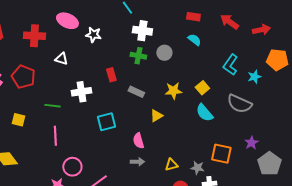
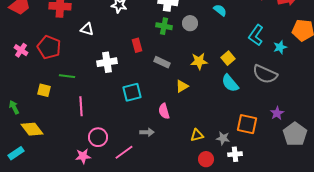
green line: (52, 106) -> (67, 76), moved
gray arrow: (137, 162) -> (147, 132), moved

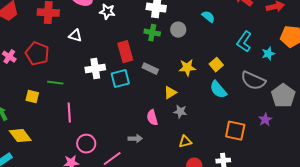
red rectangle: (137, 45) -> (125, 52), size x1.5
cyan square: (132, 92) -> (120, 79), moved
gray pentagon: (295, 134) -> (283, 96), moved
gray star: (223, 138) -> (180, 112), moved

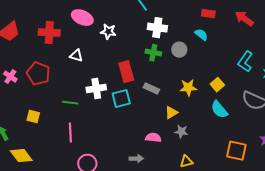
cyan semicircle: (208, 17) -> (201, 35), moved
green line: (55, 83) -> (70, 103), moved
pink semicircle: (152, 118) -> (153, 138), turned 112

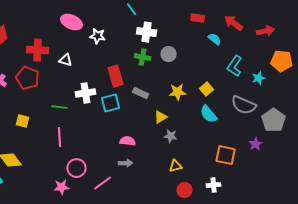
red cross: (49, 33) -> (38, 50), moved
cyan semicircle: (201, 35) -> (215, 39), moved
pink semicircle: (153, 138) -> (128, 141), moved

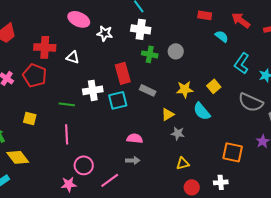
white cross: (147, 32) -> (141, 29), moved
cyan semicircle: (209, 114) -> (202, 111), moved

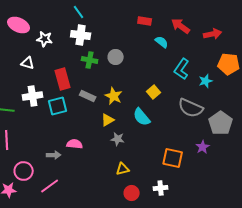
white triangle: (73, 57) -> (28, 63), moved
yellow star: (185, 89) -> (114, 96), moved, turned 30
gray arrow: (133, 160) -> (54, 155), moved

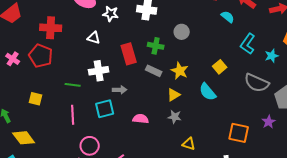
green cross: (90, 60) -> (156, 46), moved
cyan square: (58, 106) -> (105, 109), moved
gray star: (118, 139) -> (175, 117), moved
gray arrow: (54, 155) -> (120, 90), moved
yellow triangle: (123, 169) -> (189, 144), turned 32

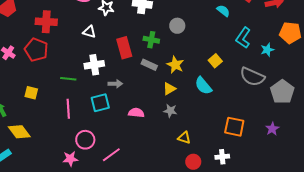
purple star: (269, 122) -> (272, 129), moved

